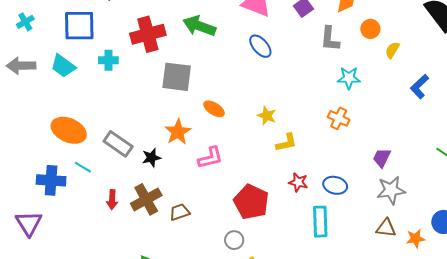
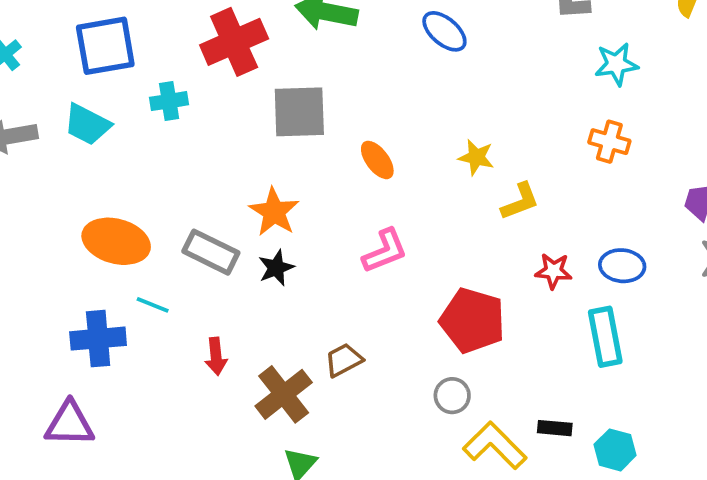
orange ellipse: (214, 109) -> (377, 160), turned 30
orange star: (178, 132) -> (274, 212), moved
brown cross: (146, 199) -> (284, 394), moved
purple triangle: (29, 223) -> (69, 424), turned -48

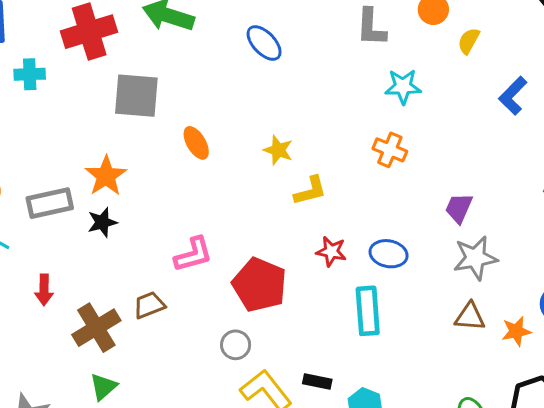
pink L-shape: (385, 251) -> (193, 254), moved
gray rectangle: (211, 252) -> (50, 203), turned -45

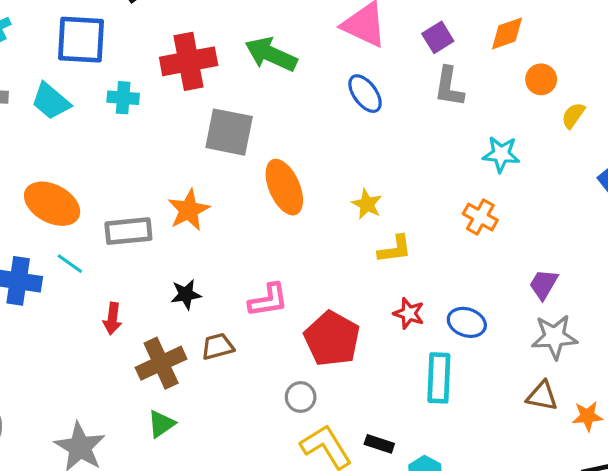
gray L-shape: (371, 27) -> (449, 87), moved
orange ellipse: (196, 143) -> (284, 187), size x1.6
black star: (102, 222) -> (186, 294), moved

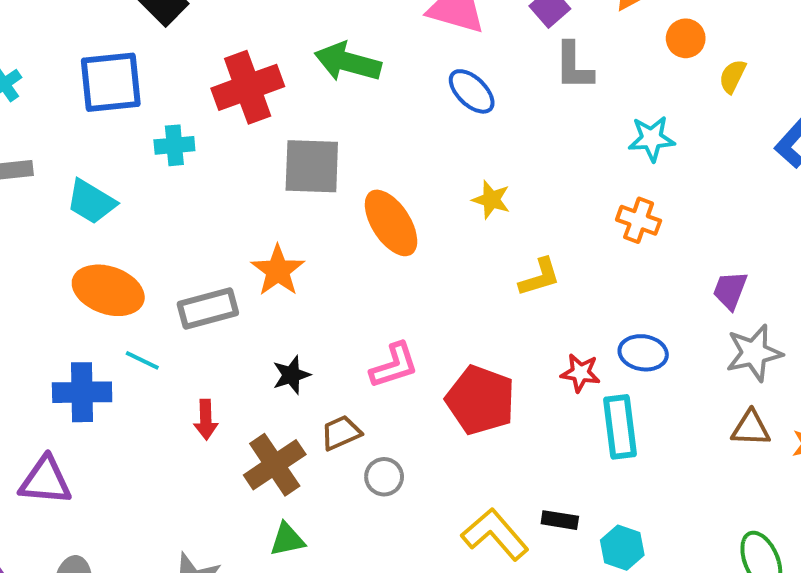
cyan trapezoid: (51, 101) -> (91, 202), moved
yellow star: (367, 204) -> (491, 200), moved
red star: (409, 313) -> (580, 373), moved
gray circle: (301, 397) -> (384, 477), moved
green triangle: (161, 424) -> (287, 540), turned 32

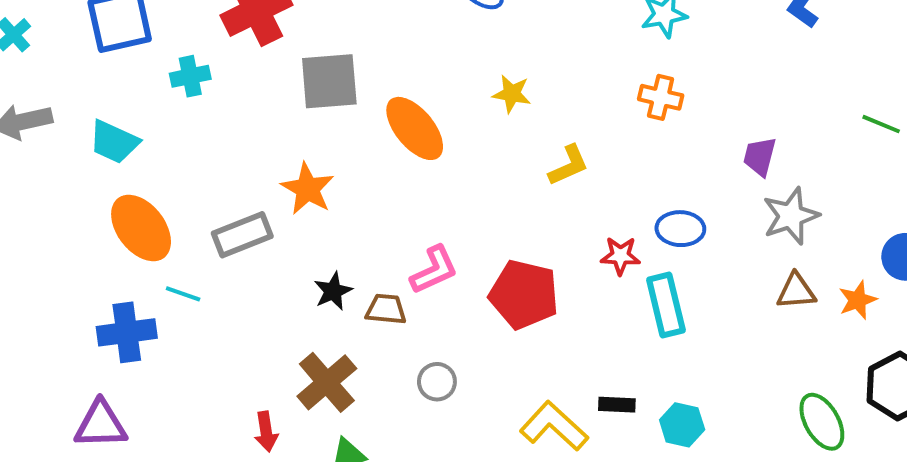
orange ellipse: (108, 290) -> (141, 228), turned 40
red arrow: (206, 420) -> (266, 432), moved
brown trapezoid: (341, 433) -> (386, 309), moved, turned 36

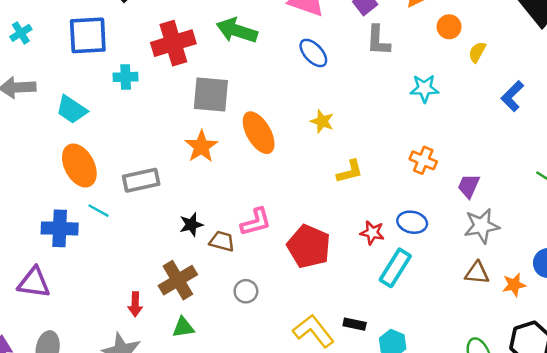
orange cross: (661, 97) -> (423, 160), moved
orange star: (308, 189) -> (201, 147), moved
cyan rectangle: (666, 305) -> (395, 268), turned 36

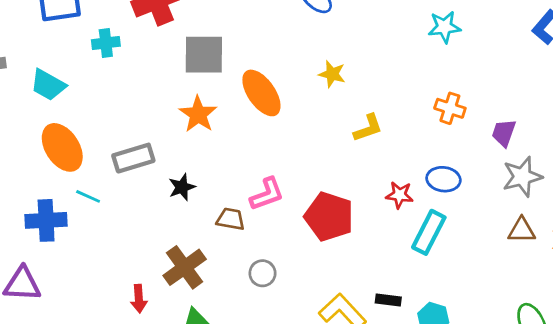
black star: (191, 225) -> (182, 187), moved

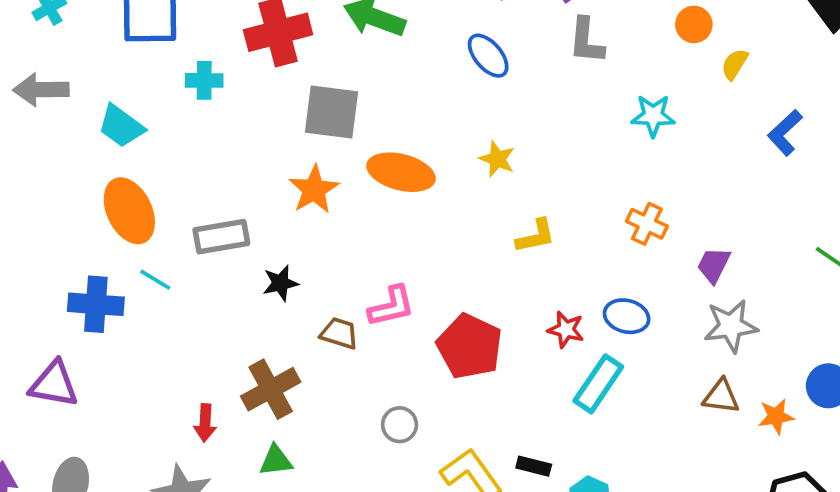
orange ellipse: (261, 93) -> (401, 172), turned -48
gray circle: (262, 273) -> (400, 425), moved

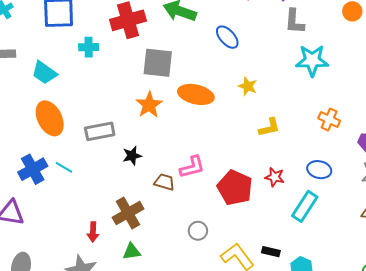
blue ellipse: (488, 56) -> (227, 37), moved
cyan star: (653, 116) -> (312, 60), moved, size x1.4
cyan line: (155, 280) -> (64, 167), moved
blue cross: (96, 304) -> (33, 169), turned -32
red star: (566, 330) -> (275, 177), moved

